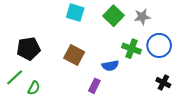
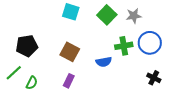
green cross: (132, 49) -> (124, 46), turned -30
purple rectangle: (94, 86) -> (69, 81), moved

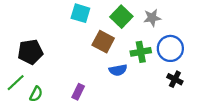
brown square: (70, 52) -> (103, 42), moved
black cross: (154, 78) -> (175, 79), moved

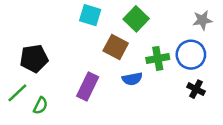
gray star: (152, 18) -> (202, 20), moved
purple rectangle: (78, 92) -> (88, 87), moved, size x1.5

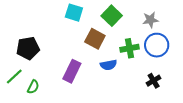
gray star: (202, 20) -> (150, 20), moved
black cross: (196, 89) -> (154, 81), moved, turned 32

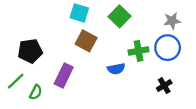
gray star: (150, 20) -> (172, 21), moved
brown square: (95, 39) -> (86, 41), moved
purple rectangle: (72, 71) -> (64, 76), moved

